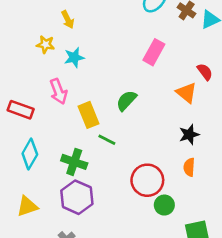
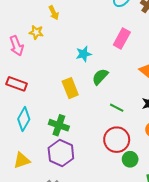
cyan star: (74, 57) -> (84, 54), moved
pink arrow: (59, 91) -> (17, 46), moved
green line: (107, 140) -> (117, 108), moved

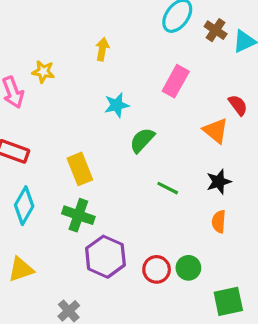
yellow arrow: (54, 13) -> (102, 49), moved, turned -144
yellow rectangle: (70, 88) -> (80, 169), moved
red circle: (117, 140) -> (157, 269), moved, size x0.7
purple hexagon: (61, 153) -> (105, 257), moved

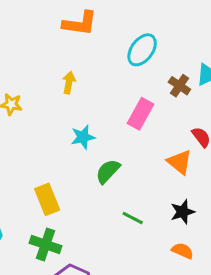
brown cross: (216, 30) -> (179, 86), moved
orange semicircle: (219, 222) -> (183, 251), turned 110

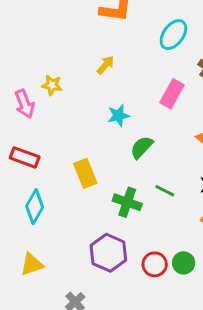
yellow arrow: (69, 83) -> (106, 65), turned 30
green cross: (46, 245) -> (127, 202), moved

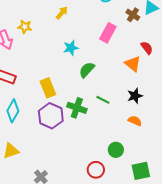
purple hexagon: (108, 253) -> (51, 116), moved
red circle: (155, 264) -> (96, 170), moved

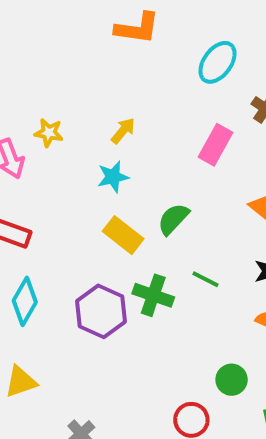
yellow arrow: (62, 13) -> (123, 131), moved
cyan star: (71, 48) -> (113, 177), moved
yellow rectangle: (48, 88) -> (123, 235), moved, turned -30

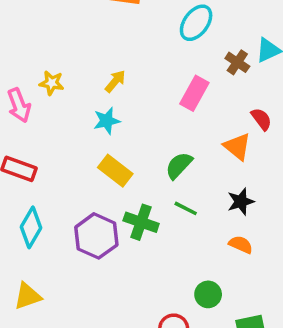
green semicircle: (173, 219) -> (179, 165), moved

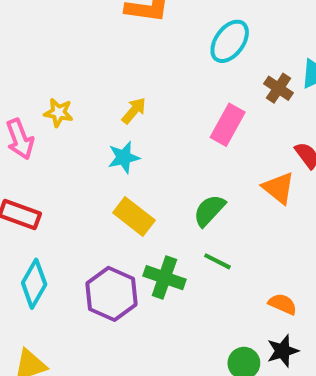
black star: (241, 202) -> (283, 351), moved

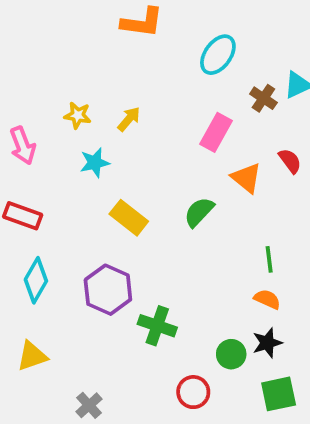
yellow star: (59, 113) -> (78, 115), moved
cyan star: (124, 157) -> (95, 163), moved
orange triangle: (279, 188) -> (246, 178), moved
green line: (217, 261) -> (269, 259), moved, turned 56
green cross: (164, 278) -> (157, 326), moved

